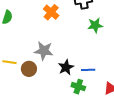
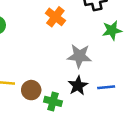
gray star: (44, 51) -> (79, 56), moved
green cross: (78, 87) -> (53, 101), moved

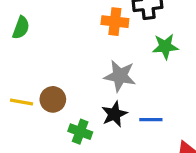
orange cross: (55, 17) -> (115, 22), moved, turned -36
brown circle: (31, 90) -> (53, 99), moved

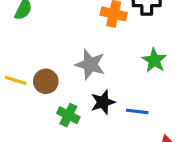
green star: (165, 47) -> (154, 60), moved, turned 30
gray star: (120, 76) -> (90, 64), moved

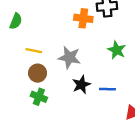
yellow line: (16, 80) -> (34, 51), moved
green cross: (68, 115) -> (39, 97), moved

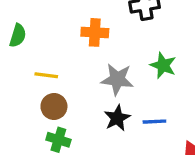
orange cross: (83, 18) -> (95, 32), moved
gray star: (69, 57) -> (117, 79), moved

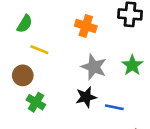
green semicircle: (18, 36) -> (25, 24), moved
brown circle: (54, 106) -> (23, 75), moved

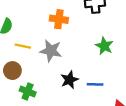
gray star: (94, 67) -> (51, 51), moved

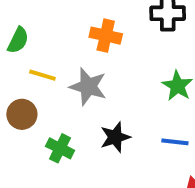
blue line: (95, 84) -> (175, 142), moved
green cross: (28, 91) -> (60, 148), moved

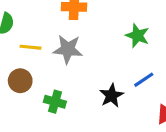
black star: (115, 137) -> (111, 96), moved
blue line: (175, 142) -> (144, 80), turned -30

